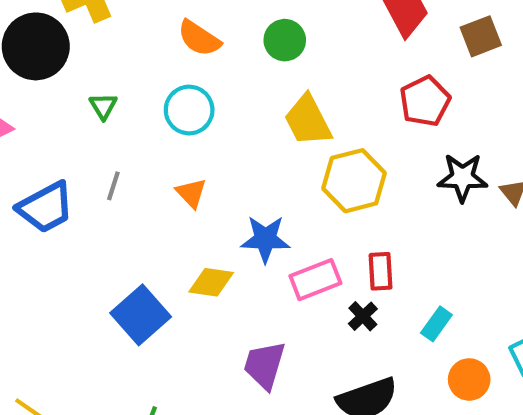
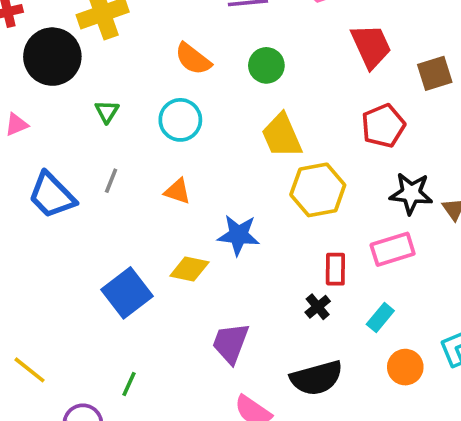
orange triangle: (191, 193) -> (177, 191), turned -32
blue trapezoid: (46, 207) -> (52, 195), turned 70
pink rectangle: (315, 280) -> (393, 249), moved

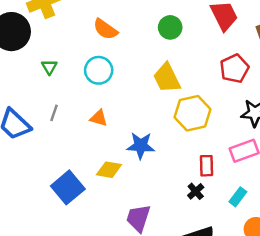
green circle: (266, 65) -> (170, 27), moved

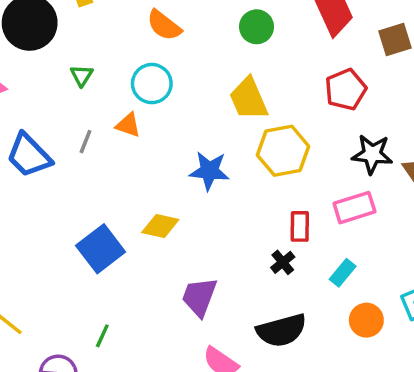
orange triangle: (99, 118) -> (128, 125), moved
blue star: (141, 146) -> (209, 171), moved

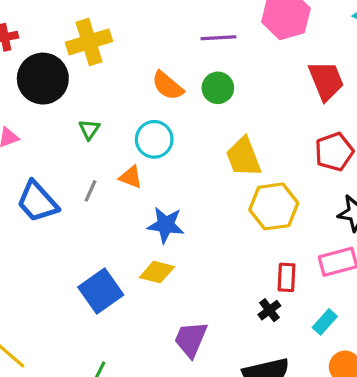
green circle: (257, 27) -> (218, 88), moved
blue star: (209, 171) -> (166, 225), moved

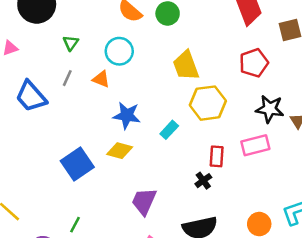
gray line: (91, 191) -> (67, 78), moved
cyan rectangle: (325, 322) -> (169, 130), moved

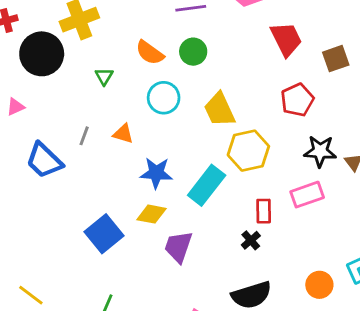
green triangle: (71, 43) -> (104, 76), moved
cyan circle: (119, 51) -> (164, 98), moved
cyan rectangle: (169, 130) -> (207, 185), size x1.8
purple trapezoid: (144, 201) -> (178, 247), moved

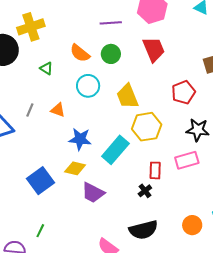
red trapezoid: (286, 39) -> (154, 49), moved
green triangle: (104, 76) -> (46, 68), turned -32
purple trapezoid: (178, 247) -> (93, 193), turned -85

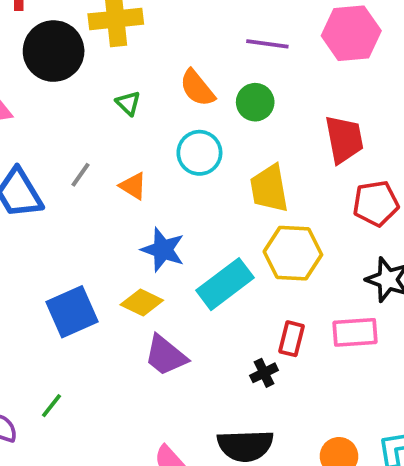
red trapezoid: (154, 49) -> (344, 139), moved

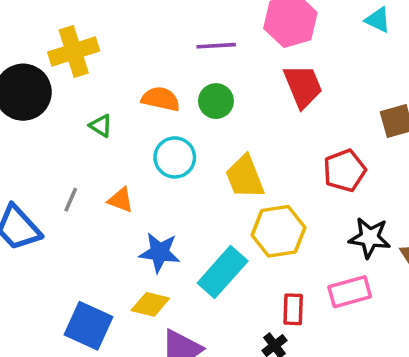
orange semicircle: (197, 88) -> (161, 99), turned 153
red trapezoid: (344, 139) -> (303, 86), moved
blue square: (72, 312) -> (88, 326), turned -30

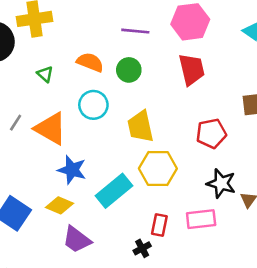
orange triangle: (121, 200) -> (51, 129), size x1.8

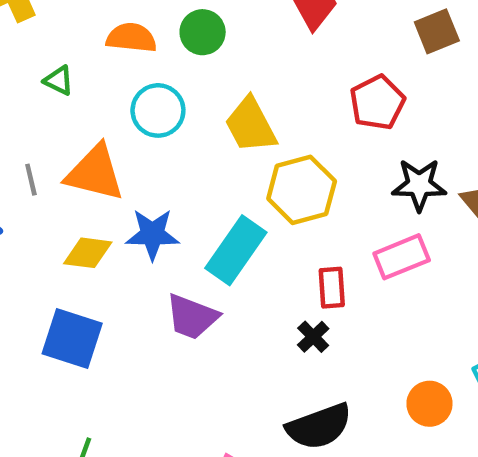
gray line: (16, 123) -> (31, 180), turned -30
yellow diamond: (60, 205) -> (88, 253), moved
purple trapezoid: (77, 240) -> (192, 317), moved

